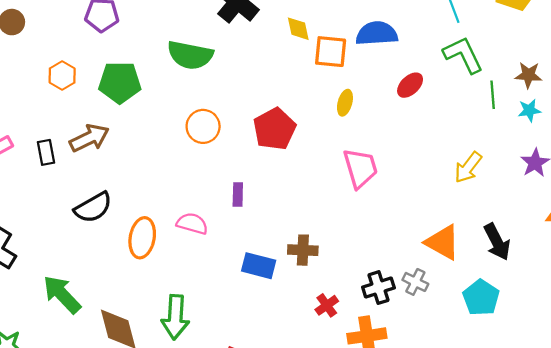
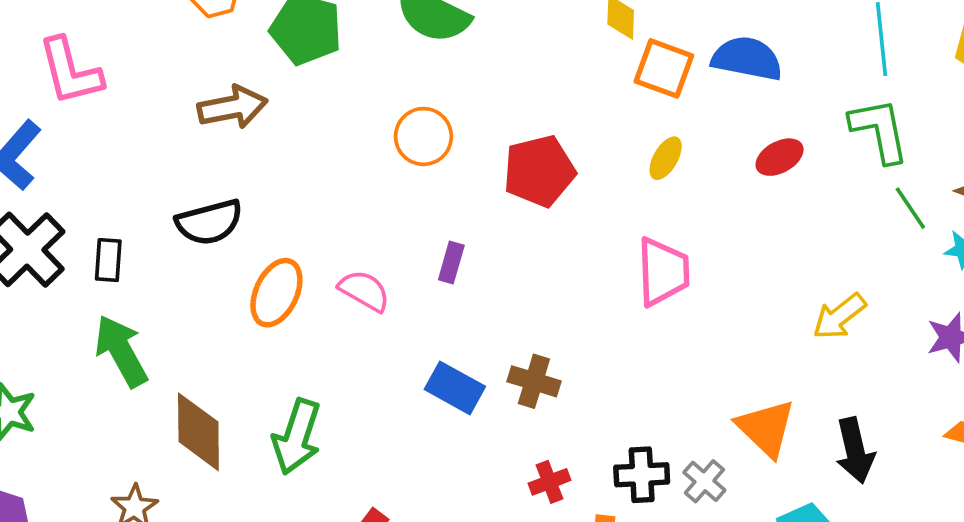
green line: (493, 95) -> (910, 208), turned -44
black rectangle: (46, 152) -> (108, 260), moved

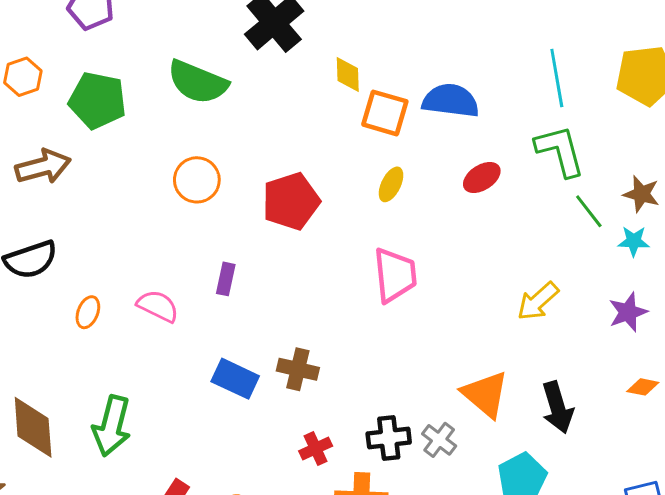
orange ellipse: (276, 293) -> (88, 312), size x0.6

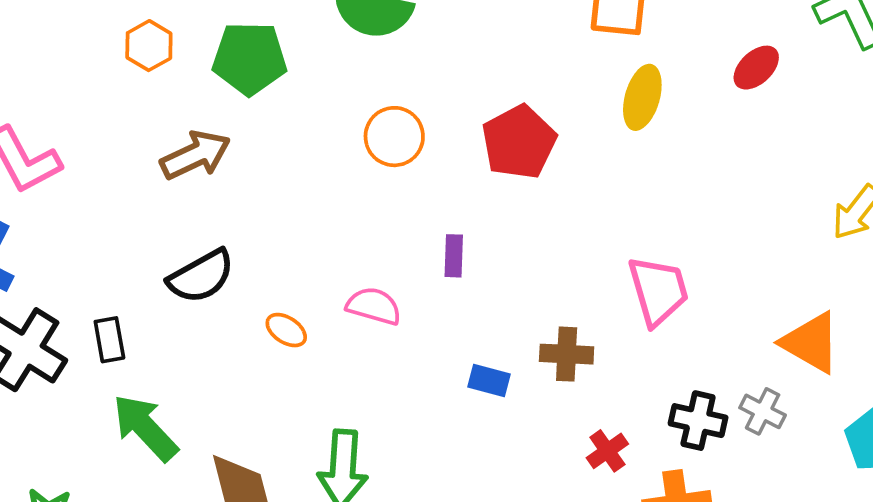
yellow ellipse: (391, 184) -> (642, 97), size x1.4
pink trapezoid: (395, 275) -> (658, 291), moved
orange ellipse: (88, 312) -> (286, 330), turned -68
blue rectangle: (235, 379) -> (489, 381), size x0.7
black cross: (389, 438) -> (698, 421), turned 30

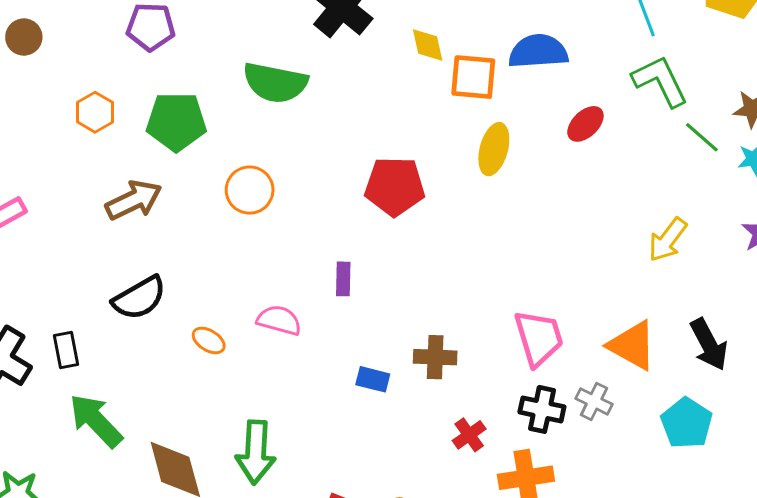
orange circle: (394, 137) -> (250, 190), moved
red pentagon: (519, 142) -> (395, 186), turned 30
pink trapezoid: (658, 291) -> (539, 338), moved

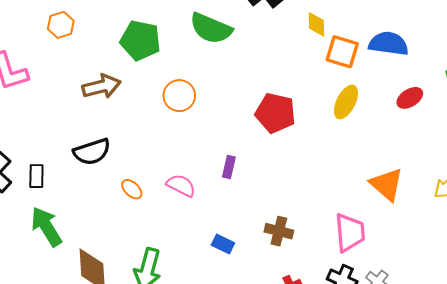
orange hexagon: (95, 112) -> (61, 25), moved
orange triangle: (632, 345) -> (387, 184), moved
blue rectangle: (373, 379) -> (223, 244), moved

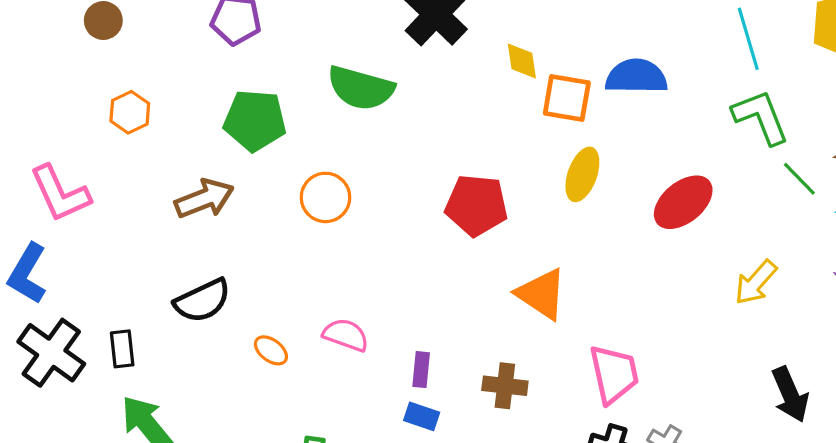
red ellipse: (410, 98) -> (683, 202), moved, size x1.5
purple rectangle: (229, 167) -> (421, 370), moved
orange triangle: (387, 184) -> (541, 294), moved

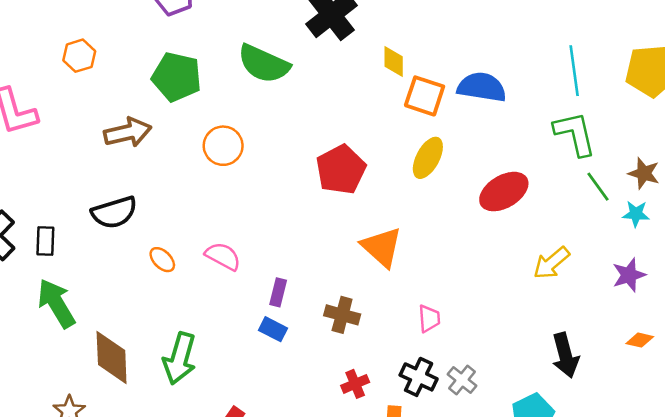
red pentagon: (476, 205) -> (341, 170), turned 30
pink trapezoid: (614, 374) -> (429, 319), size x0.6

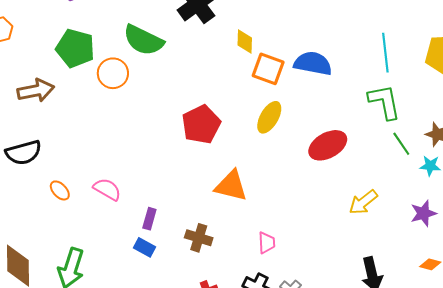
orange circle: (223, 146) -> (113, 73), moved
orange triangle: (382, 247) -> (231, 186), turned -30

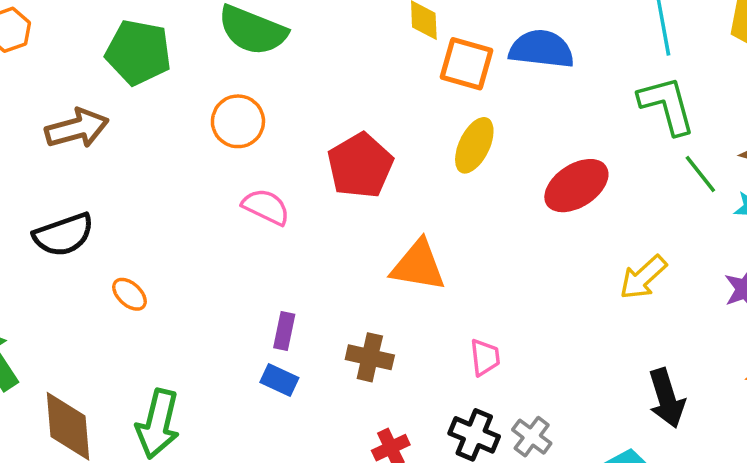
orange circle: (113, 73) -> (238, 121), moved
pink semicircle: (107, 189) -> (266, 207), moved

